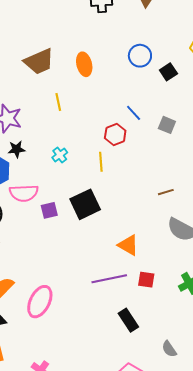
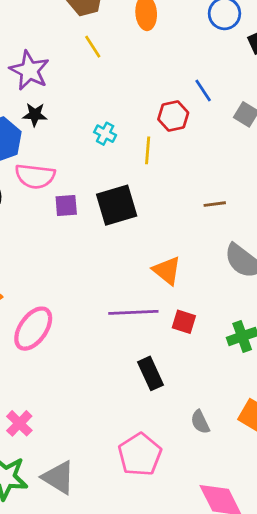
yellow line: (58, 102) -> (93, 47), moved, turned -30
cyan cross: (60, 155) -> (105, 134), moved, turned -35
brown line: (166, 192) -> (215, 204), moved

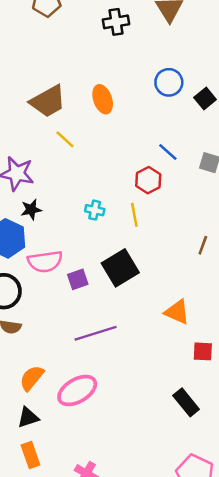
brown line: (215, 204) -> (203, 245), turned -48
purple line: (133, 312) -> (96, 333), moved
pink ellipse: (33, 329) -> (77, 391), turned 39

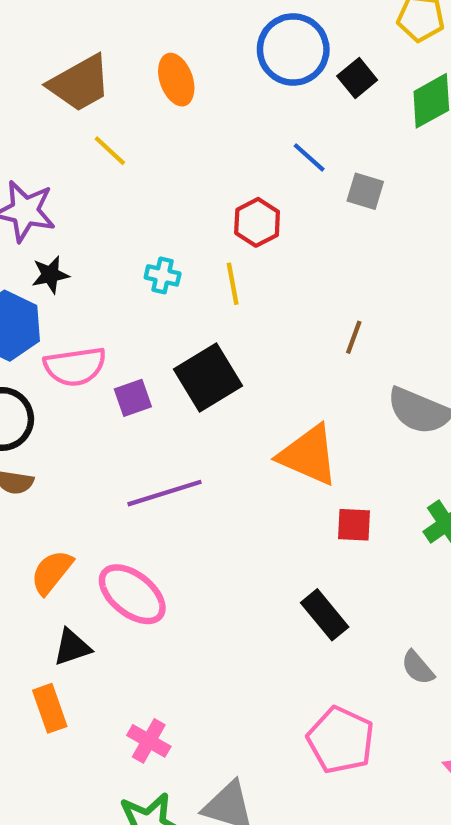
blue circle: (169, 82) -> (293, 50), size x1.4
blue line: (168, 152) -> (309, 157), moved
orange triangle: (177, 312) -> (308, 455), size x1.4
pink ellipse: (77, 391) -> (132, 594), turned 69
black triangle: (28, 417) -> (72, 647), moved

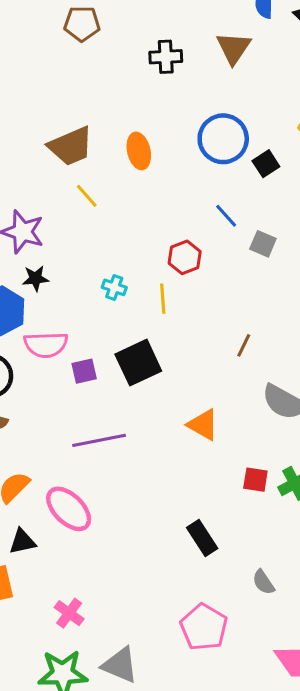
orange triangle: (308, 455) -> (203, 425), size x0.7
red square: (354, 525) -> (255, 480), moved

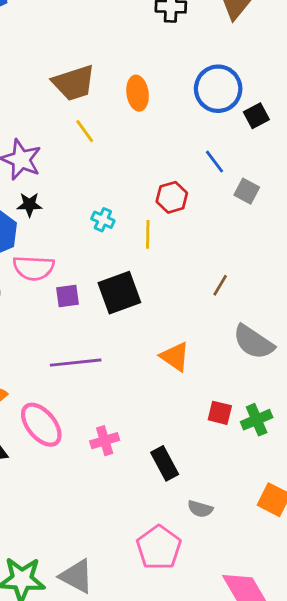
gray semicircle: (263, 582) -> (200, 509), moved, turned -45
pink cross: (69, 613) -> (105, 441), moved, turned 32

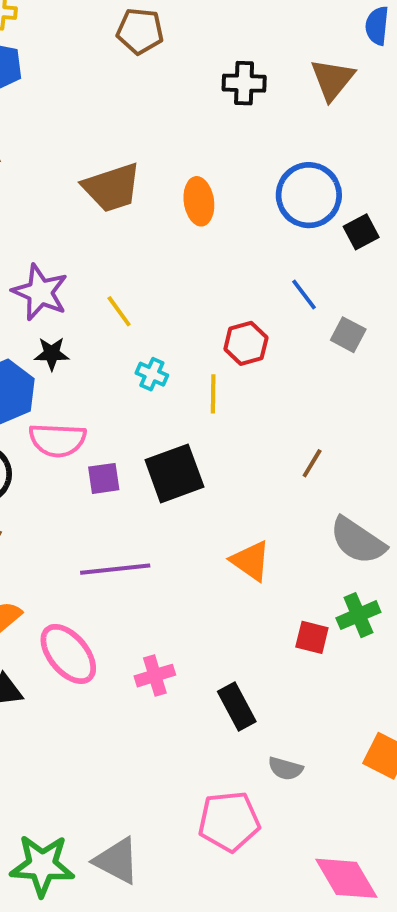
yellow line: (85, 131) -> (119, 311), moved
green cross: (257, 420) -> (358, 615), moved
pink pentagon: (159, 548) -> (229, 821), turned 30

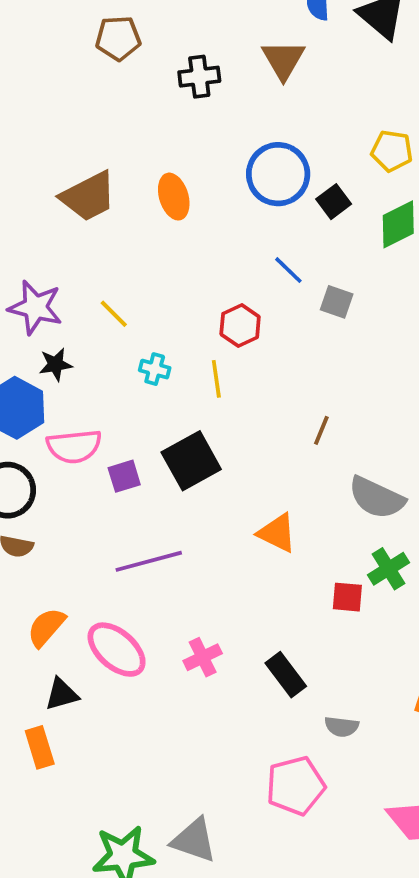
brown pentagon: (140, 31) -> (118, 38), moved

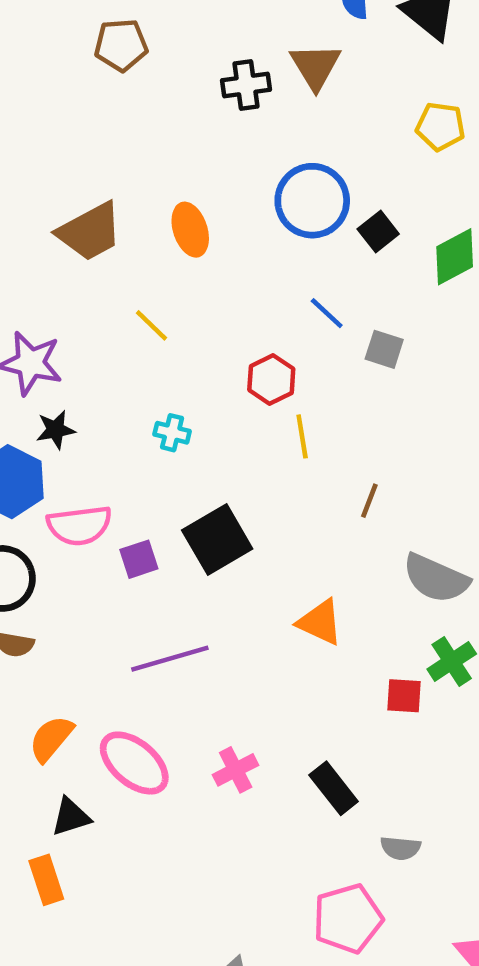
black cross: (199, 77) -> (246, 85), moved
yellow pentagon: (392, 151) -> (440, 126), moved
yellow line: (114, 314) -> (151, 325), moved
yellow line: (216, 379) -> (302, 436), moved

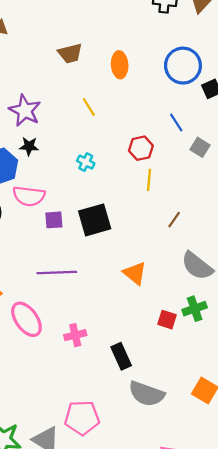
brown trapezoid: (90, 232) -> (70, 53), size x0.7
gray semicircle: (400, 848) -> (147, 394), size x1.8
pink pentagon: (348, 919) -> (82, 418), moved

